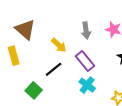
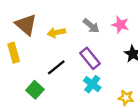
gray arrow: (86, 30) -> (91, 26), turned -42
yellow arrow: (59, 45) -> (56, 32), moved, turned 126

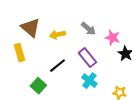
pink star: (120, 25) -> (112, 38), moved

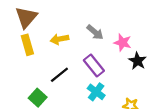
brown triangle: (30, 28) -> (26, 17), moved, turned 30
yellow rectangle: (19, 53) -> (27, 45), moved

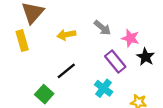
yellow rectangle: (27, 45) -> (22, 41), moved
purple rectangle: (94, 65) -> (115, 61), moved

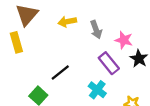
gray arrow: (102, 28) -> (96, 30), turned 30
yellow arrow: (66, 35) -> (67, 22), moved

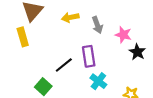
purple rectangle: (109, 63) -> (89, 56), moved, turned 30

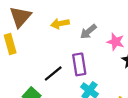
gray arrow: (97, 25) -> (88, 32), turned 70

